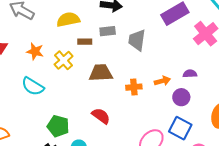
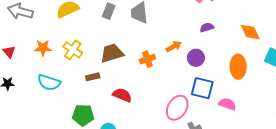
gray rectangle: (108, 31) -> (109, 11), turned -49
brown rectangle: (85, 42) -> (93, 77), moved
purple semicircle: (190, 74) -> (207, 27), moved

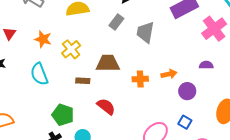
cyan semicircle: (49, 82) -> (39, 74), turned 35
blue square: (202, 88) -> (185, 122), size x0.6

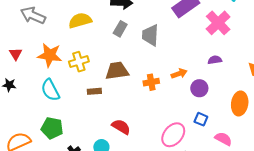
orange star: (43, 39) -> (50, 55), size x1.4
yellow cross: (71, 49) -> (79, 62), turned 30
red semicircle: (106, 106) -> (121, 127), moved
green pentagon: (63, 115) -> (52, 128), moved

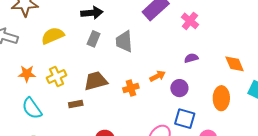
pink cross: (218, 23) -> (190, 21), size x0.7
orange star: (50, 55) -> (27, 74), size x0.7
blue square: (201, 119) -> (185, 119), size x1.5

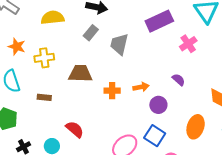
purple semicircle: (191, 58) -> (179, 80), turned 40
brown rectangle: (76, 104) -> (44, 97), moved

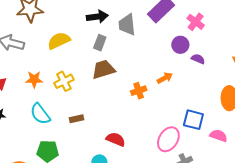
gray trapezoid: (119, 44) -> (127, 25), moved
brown trapezoid: (80, 74) -> (103, 69), moved
purple circle: (158, 105) -> (180, 45), moved

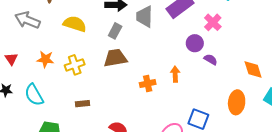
yellow semicircle: (59, 41) -> (75, 24), turned 35
orange arrow: (165, 78) -> (175, 74), turned -70
cyan semicircle: (40, 114) -> (34, 95), moved

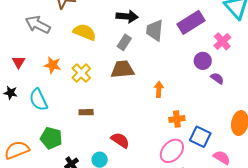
yellow cross: (75, 65) -> (81, 73), turned -30
orange arrow: (175, 74) -> (159, 89), moved
orange cross: (148, 84) -> (177, 119), moved

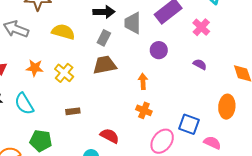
purple circle: (203, 61) -> (159, 50), moved
orange cross: (177, 119) -> (144, 110), moved, turned 35

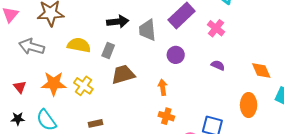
gray rectangle: (104, 38) -> (108, 51), moved
orange star: (35, 68) -> (54, 84), size x1.4

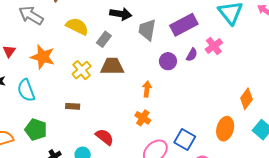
purple semicircle: (218, 65) -> (192, 55), moved, turned 80
orange diamond: (261, 71) -> (246, 99), turned 45
yellow cross: (83, 86) -> (82, 70), moved

